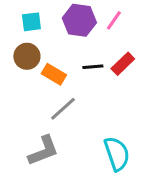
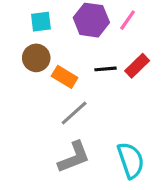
gray L-shape: (43, 151) -> (74, 157), moved

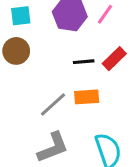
orange rectangle: (65, 77) -> (87, 97), moved, turned -35

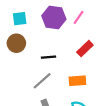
black line: (84, 62) -> (49, 57), moved
orange rectangle: (87, 97) -> (77, 81), moved

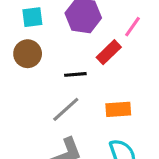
pink line: (79, 17) -> (133, 27), moved
red rectangle: (85, 49) -> (109, 52), moved

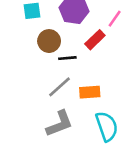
brown circle: (28, 54) -> (49, 41), moved
orange rectangle: (118, 109) -> (90, 92), moved

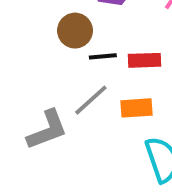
red rectangle: (95, 40) -> (144, 60), moved, turned 42
gray L-shape: (60, 124) -> (47, 130), moved

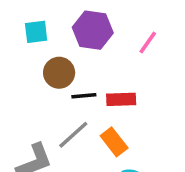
orange rectangle: (137, 108) -> (114, 142), turned 56

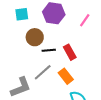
red rectangle: (121, 99) -> (70, 52), turned 63

